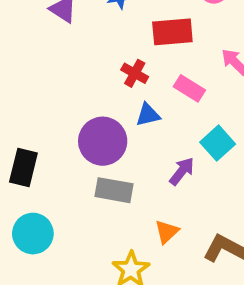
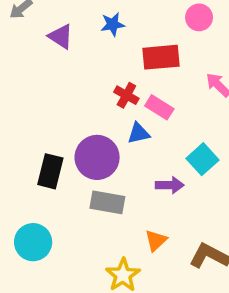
pink rectangle: (189, 88) -> (159, 107), moved
black rectangle: (23, 168) -> (50, 171), moved
purple arrow: (182, 171) -> (170, 185), turned 52

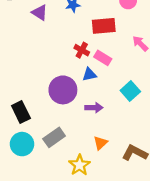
black rectangle: (50, 171) -> (21, 112), moved, turned -40
purple arrow: (170, 185) -> (94, 108), moved
gray rectangle: (107, 202) -> (54, 137), moved, turned -45

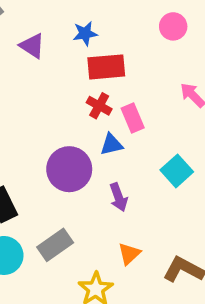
red rectangle: (104, 26) -> (106, 67), moved
pink rectangle: (103, 58) -> (133, 118), turned 35
purple arrow: (94, 108) -> (119, 197), turned 70

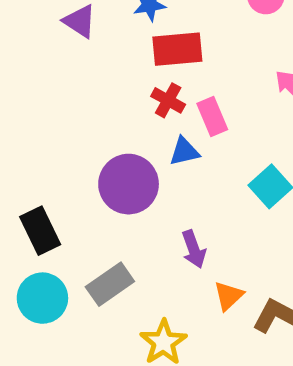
purple arrow: (119, 197) -> (194, 249), moved
orange triangle: (129, 254) -> (229, 296), moved

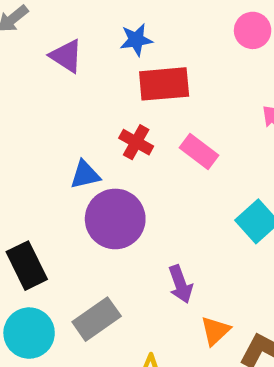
red cross: (168, 100) -> (136, 142), moved
pink rectangle: (212, 117) -> (199, 151), turned -30
blue triangle: (184, 152) -> (85, 175), moved

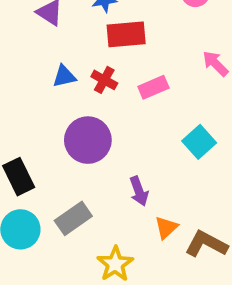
pink rectangle: (199, 151) -> (153, 87), turned -60
blue triangle: (85, 175) -> (64, 76), moved

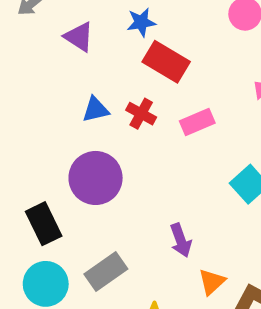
red rectangle: (126, 34) -> (166, 62), turned 36
purple circle: (88, 140) -> (96, 178), moved

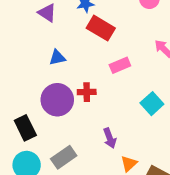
red cross: (141, 114) -> (87, 92), moved, turned -30

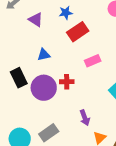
red rectangle: (101, 28) -> (78, 32), turned -65
black rectangle: (25, 128) -> (19, 78), moved

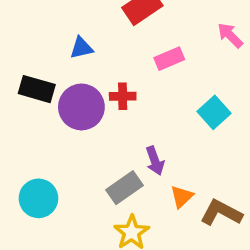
black rectangle: (19, 78) -> (37, 89), turned -48
gray rectangle: (49, 133) -> (124, 188), moved

